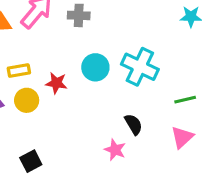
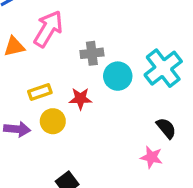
gray cross: (79, 15) -> (92, 53), moved
cyan cross: (140, 67) -> (163, 68), turned 36

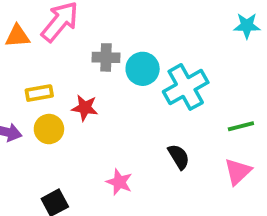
cyan circle: (118, 76) -> (143, 69), moved
pink star: (152, 157) -> (119, 182), moved

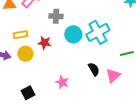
cyan circle: (143, 69) -> (73, 34), moved
pink triangle: (238, 172) -> (113, 75), moved

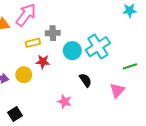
yellow rectangle: (21, 35) -> (33, 43), moved
black semicircle: (94, 69) -> (85, 80), moved
black square: (28, 93) -> (15, 114), moved

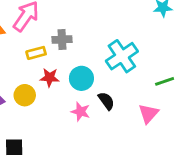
cyan circle: (72, 51) -> (81, 78), moved
pink star: (65, 102) -> (81, 112), moved
black square: (15, 114) -> (14, 147), turned 32

